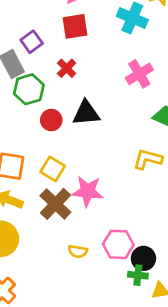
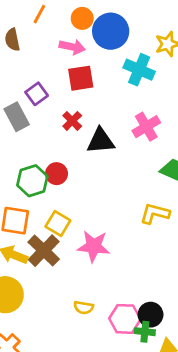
green hexagon: (29, 89) -> (32, 181), moved
black triangle: (86, 113) -> (101, 141), moved
brown cross: (55, 204) -> (44, 251), moved
pink hexagon: (118, 244) -> (125, 319), moved

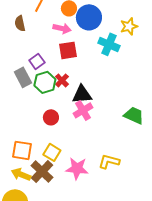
pink cross: (146, 127) -> (83, 110), moved
green hexagon: (32, 181) -> (45, 82), moved
yellow L-shape: (155, 214) -> (109, 161), moved

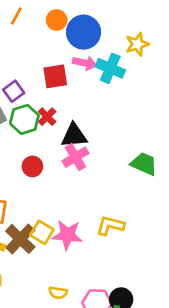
pink arrow: (62, 28) -> (85, 63), moved
yellow square: (52, 152) -> (42, 232), moved

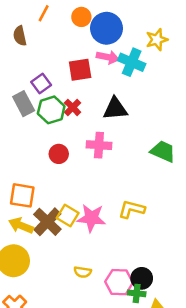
black triangle: (74, 136) -> (115, 109), moved
pink cross: (75, 157) -> (99, 145), turned 35

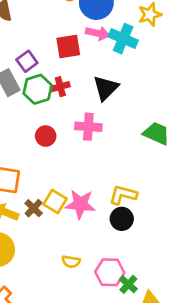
red cross: (73, 107) -> (60, 87), turned 30
black triangle: (115, 109) -> (106, 88), turned -40
brown cross: (47, 222) -> (34, 208), size x0.6
black circle: (142, 278) -> (122, 219), moved
green cross: (137, 293) -> (128, 284), turned 36

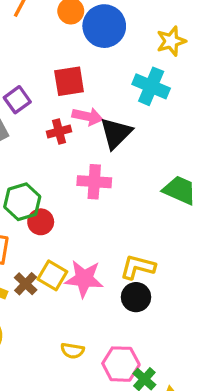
pink arrow: (98, 33) -> (87, 116), moved
cyan cross: (123, 39) -> (151, 86), moved
green hexagon: (38, 89) -> (22, 202), moved
red circle: (46, 136) -> (41, 222), moved

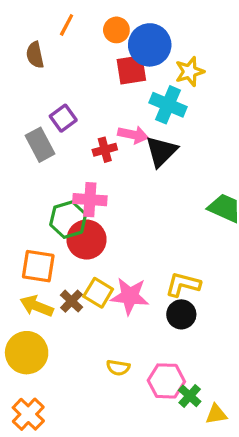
yellow star: (171, 41) -> (190, 72), moved
red square: (69, 81) -> (131, 70), moved
cyan cross: (151, 86) -> (168, 105), moved
pink cross: (94, 182) -> (90, 200), moved
red circle: (41, 222) -> (86, 240), size x1.5

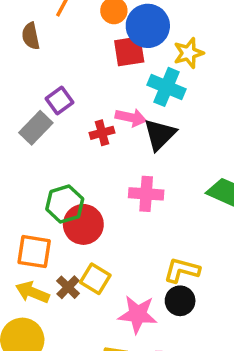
gray rectangle: (40, 145) -> (36, 128), turned 72
pink cross: (90, 200) -> (146, 194), moved
pink star: (130, 296) -> (138, 314), moved

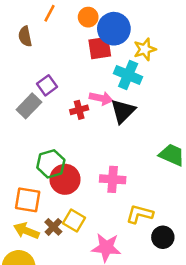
pink cross: (146, 194) -> (113, 179), moved
black circle: (180, 301) -> (163, 237), moved

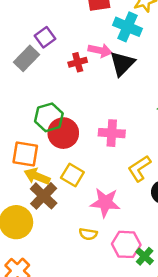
yellow L-shape: (140, 214) -> (139, 168), turned -48
brown cross: (53, 227) -> (44, 196), moved, size x1.5
yellow arrow: (26, 231) -> (37, 176), moved

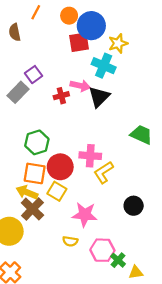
red circle: (63, 133) -> (60, 167), moved
orange square: (25, 154) -> (35, 173), moved
yellow L-shape: (139, 168) -> (104, 172), moved

